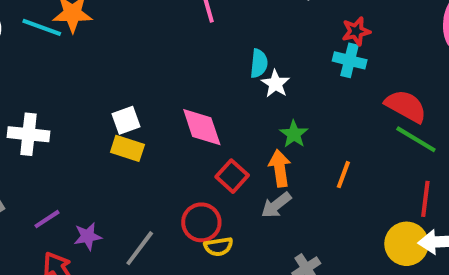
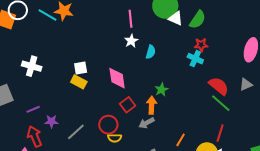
white star: (275, 84) -> (131, 41), moved
orange line: (343, 175) -> (181, 140), moved

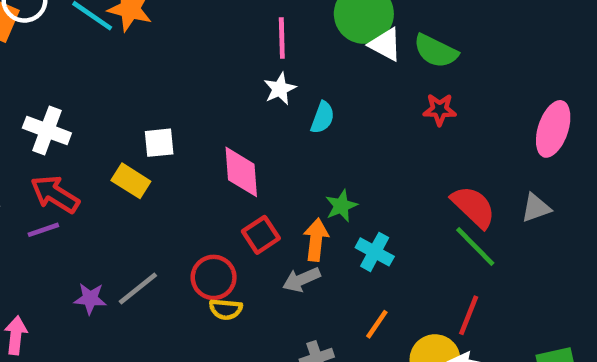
green semicircle: (198, 20) -> (436, 51), turned 78
cyan cross: (195, 59) -> (375, 252), moved
yellow rectangle: (79, 82) -> (131, 181), moved
purple star: (51, 121) -> (90, 299), moved
red arrow: (35, 136) -> (55, 194), moved, turned -40

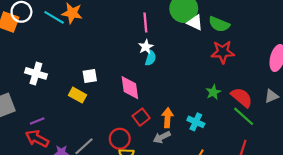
red star: (440, 110) -> (223, 52), size x1.5
cyan semicircle: (323, 118) -> (151, 58), moved
red arrow: (55, 194) -> (37, 139), moved
green star: (341, 206) -> (213, 92), moved

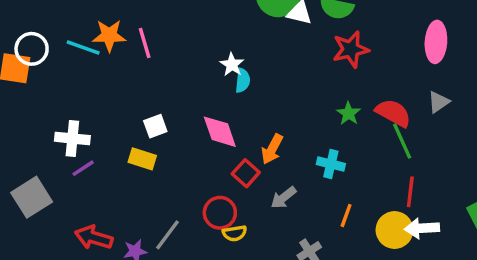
pink line: (145, 22) -> (145, 43), moved
green line: (244, 116) -> (402, 141), turned 35
orange arrow: (167, 118) -> (272, 149), moved, turned -144
purple line: (37, 121) -> (83, 168), moved

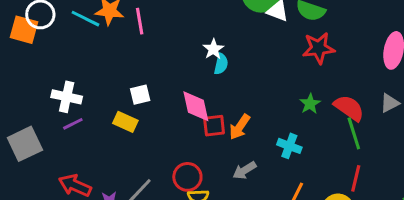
red square: (246, 173) -> (214, 126), moved, turned 35

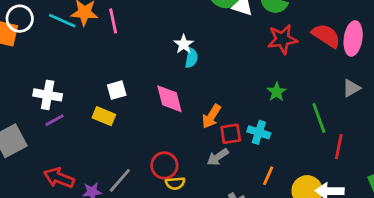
red semicircle: (349, 108) -> (326, 36), moved
red square: (214, 126) -> (231, 134), moved
red line: (356, 178) -> (339, 147), moved

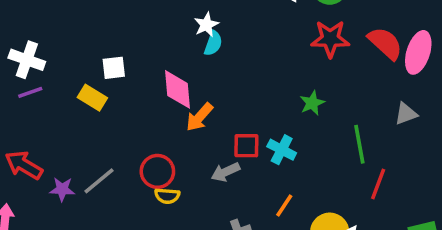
orange arrow: (211, 116) -> (199, 117), moved

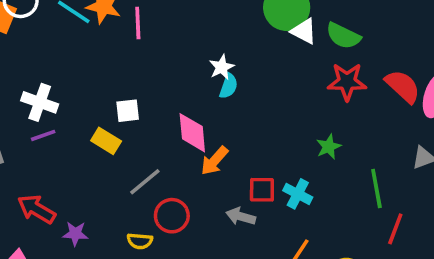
gray arrow: (225, 172) -> (241, 216), turned 40
gray line: (99, 181) -> (145, 182), moved
yellow semicircle: (167, 196) -> (140, 241), moved

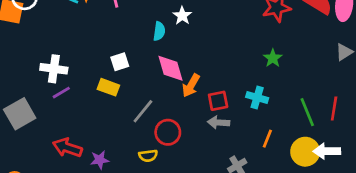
cyan semicircle: (229, 86) -> (159, 31), moved
green line: (376, 189) -> (307, 112), moved
red square: (262, 190) -> (218, 101), moved

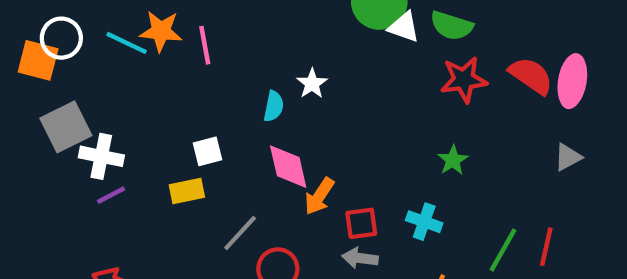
yellow rectangle: (108, 87) -> (187, 191), turned -35
green line: (307, 112) -> (503, 250), turned 48
gray square: (20, 114) -> (66, 127), moved

